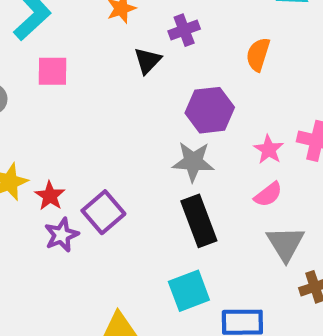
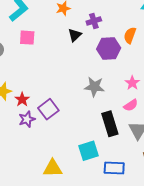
purple hexagon: (210, 110) -> (109, 49), moved
black rectangle: (199, 221) -> (110, 124), moved

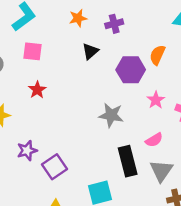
purple cross: (94, 21) -> (114, 24), moved
pink star: (132, 83) -> (156, 100), moved
red star: (22, 99) -> (37, 90), moved
purple square: (48, 109) -> (54, 167), moved

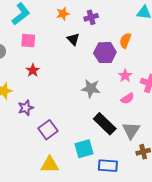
black triangle: (90, 51) -> (73, 39), turned -32
pink semicircle: (154, 140) -> (127, 98), moved
purple star: (27, 151) -> (26, 108), moved
black rectangle: (128, 161) -> (105, 124), turned -30

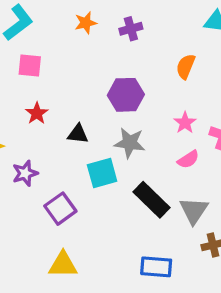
black triangle: (73, 39) -> (78, 134), moved, turned -40
purple hexagon: (105, 53) -> (126, 95), moved
cyan square: (84, 149) -> (102, 173), moved

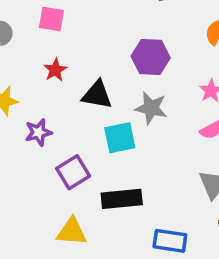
black triangle: (78, 134) -> (97, 95), size x1.4
black rectangle: (152, 200) -> (122, 199), moved, turned -54

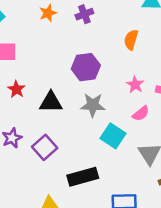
cyan square: (120, 138) -> (113, 136), moved, turned -35
purple square: (73, 172) -> (45, 147), moved

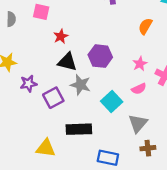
purple hexagon: (86, 67) -> (100, 56), moved
red star: (16, 89) -> (61, 36), moved
gray star: (93, 105) -> (80, 85), moved

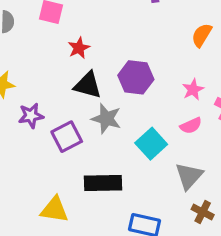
brown cross: (148, 148) -> (203, 212), turned 32

